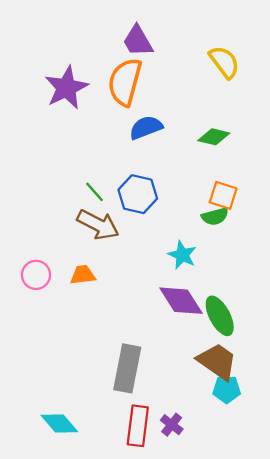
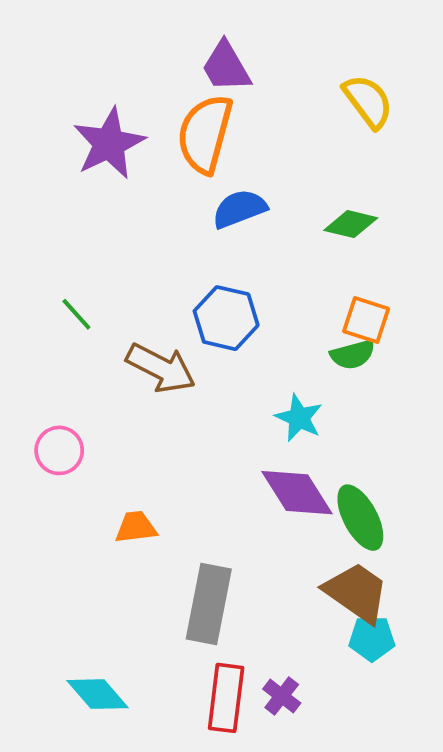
green line: (94, 192) -> (76, 314), moved
orange trapezoid: (83, 275) -> (136, 527), moved

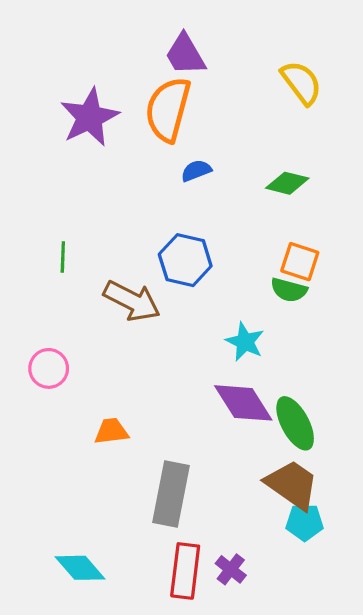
blue semicircle: (239, 209) -> (196, 171), size x0.7
green line: (76, 314) -> (63, 257), turned 44
green semicircle: (353, 355) -> (289, 290), turned 30

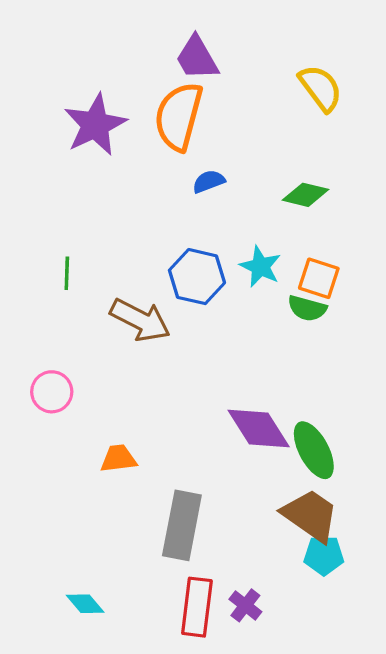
cyan star: (245, 342) -> (260, 267), moved
cyan diamond: (80, 568) -> (85, 604), size x0.7

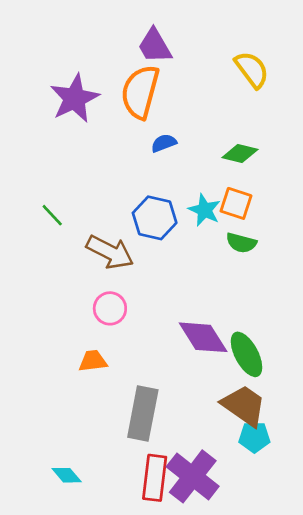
green line: (67, 273) -> (52, 215), turned -45
orange square: (319, 278) -> (236, 203), moved
pink circle: (52, 392) -> (110, 308), moved
purple cross: (245, 605) -> (193, 476), size x2.0

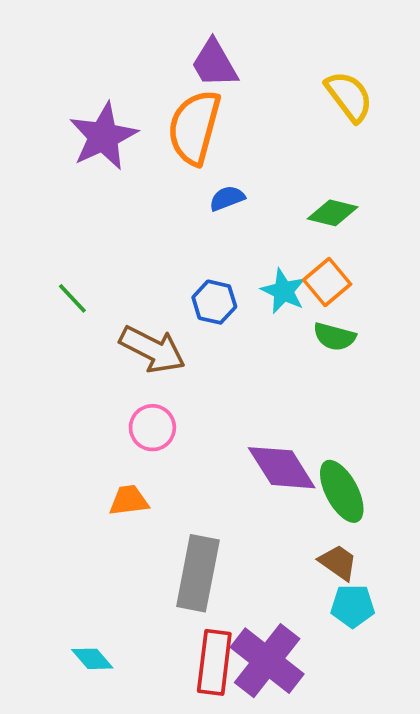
orange square: (236, 203) -> (327, 282), turned 32
blue hexagon: (155, 218) -> (214, 302), size x0.7
brown trapezoid: (244, 406) -> (338, 562), size x0.6

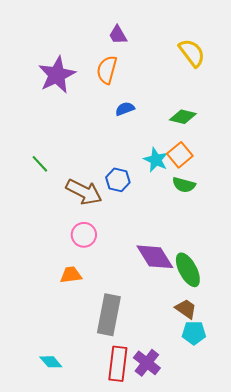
purple trapezoid: (214, 64) -> (118, 35), size x0.7
orange semicircle: (194, 127) -> (107, 70), size x0.7
blue hexagon: (214, 302) -> (118, 180), moved
purple cross: (267, 661) -> (147, 363), size x0.7

